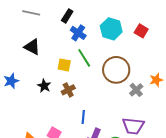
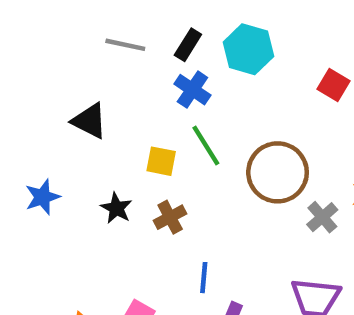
gray line: (31, 13) -> (125, 45), moved
black rectangle: (67, 16) -> (188, 45), moved
cyan hexagon: (111, 29) -> (248, 49), moved

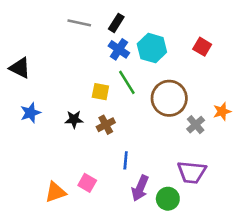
cyan hexagon: (248, 49) -> (152, 48), moved
black triangle: (89, 121) -> (20, 68), moved
black star: (116, 208) -> (74, 119), turned -30

